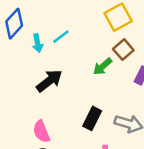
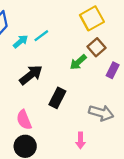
cyan arrow: (38, 43) -> (21, 41), turned -119
black rectangle: (92, 118) -> (57, 98), moved

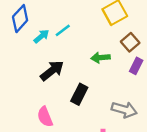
brown square: (97, 47) -> (130, 42), moved
green arrow: (78, 62) -> (101, 58), turned 36

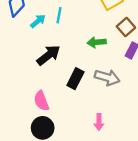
cyan line: (63, 30) -> (59, 15), turned -42
gray arrow: (124, 110) -> (107, 77), moved

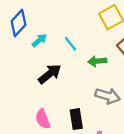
cyan line: (59, 15) -> (71, 44), moved, turned -49
black rectangle: (75, 79) -> (76, 119), moved, turned -36

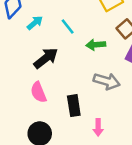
pink semicircle: (43, 119) -> (38, 92), moved

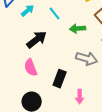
black rectangle: (74, 106) -> (60, 79), turned 30

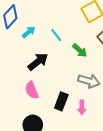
green arrow: (78, 29) -> (80, 50), turned -133
pink arrow: (80, 97) -> (82, 108), moved

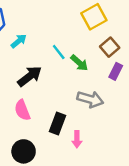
cyan line: (56, 35) -> (59, 52), moved
pink arrow: (82, 108) -> (77, 139), moved

